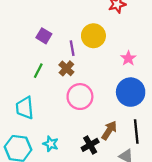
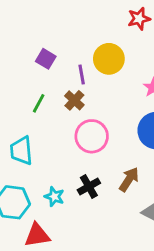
black cross: (90, 145) -> (89, 186), moved

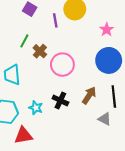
brown cross: (74, 100) -> (40, 51), moved
black cross: (89, 186) -> (60, 100), turned -35

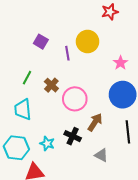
green line: (24, 41) -> (27, 78), moved
brown arrow: (89, 95) -> (95, 122), moved
gray triangle: (105, 119) -> (101, 155), moved

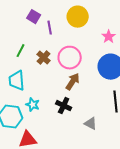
purple line: (67, 53) -> (50, 28), moved
pink circle: (75, 99) -> (70, 58), moved
brown arrow: (95, 122) -> (73, 82), moved
cyan star: (47, 144) -> (33, 105), moved

